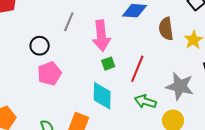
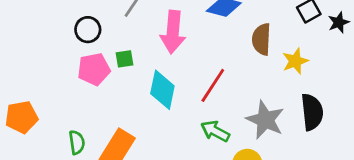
green square: (108, 64) -> (125, 59), moved
cyan diamond: (102, 96) -> (162, 90), moved

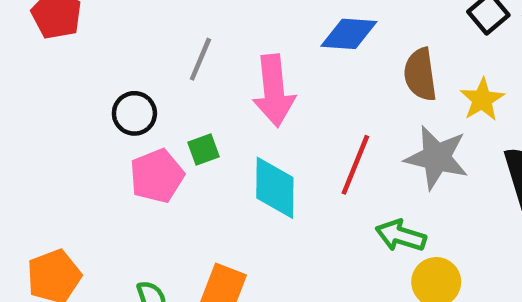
gray star: (265, 120) -> (437, 158), moved
green arrow: (215, 131) -> (401, 236), moved

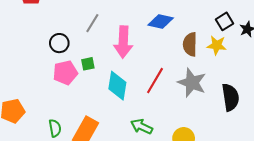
yellow star: (482, 100) -> (217, 45), moved, turned 30
green arrow: (401, 236) -> (142, 126), moved

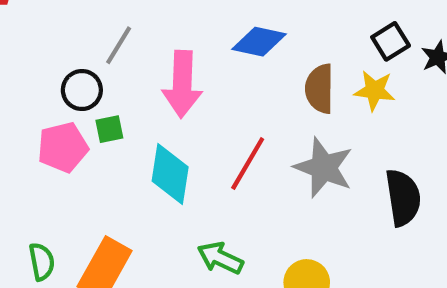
black circle: (59, 43) -> (82, 90), moved

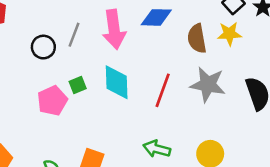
pink arrow: (182, 84) -> (114, 29), moved
black circle: (82, 90) -> (43, 47), moved
cyan diamond: (170, 174) -> (117, 82), moved

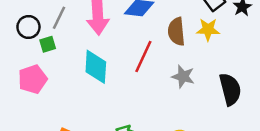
green square: (78, 85) -> (48, 44), moved
gray star: (208, 85) -> (183, 76), size x0.7
red line: (163, 90) -> (143, 57), moved

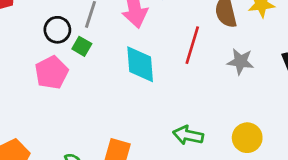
green square: (48, 44) -> (82, 46), turned -35
pink pentagon: (33, 79) -> (52, 72), moved

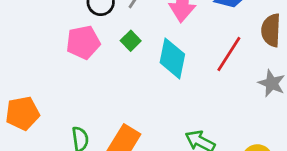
green square: (82, 46) -> (131, 41), moved

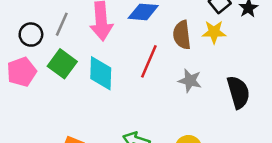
green square: (131, 41) -> (62, 64), size x1.6

